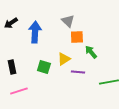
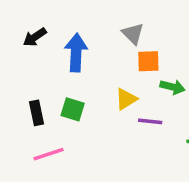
green arrow: (91, 52) -> (172, 87), turned 144
green square: (44, 67) -> (73, 109), moved

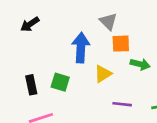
blue arrow: (76, 53) -> (81, 48), moved
purple line: (150, 121) -> (122, 104), moved

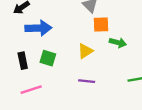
blue arrow: (81, 48) -> (38, 28), moved, turned 85
purple line: (122, 104) -> (87, 81), moved

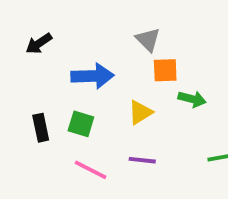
blue arrow: (38, 28) -> (92, 76), moved
pink line: (31, 90) -> (91, 170), moved, turned 45

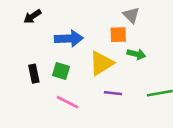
gray triangle: (148, 40) -> (131, 15), moved
yellow triangle: (140, 112) -> (101, 63), size x1.5
purple line: (142, 160) -> (113, 93), moved

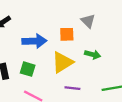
orange square: (118, 35) -> (67, 34), moved

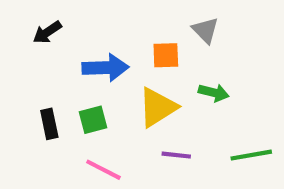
green square: (28, 69) -> (93, 120), turned -32

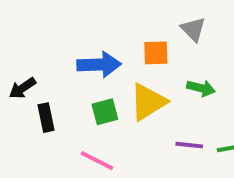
black arrow: (47, 32) -> (22, 88), moved
green square: (93, 120) -> (105, 112), moved
purple line: (176, 155) -> (189, 145), moved

